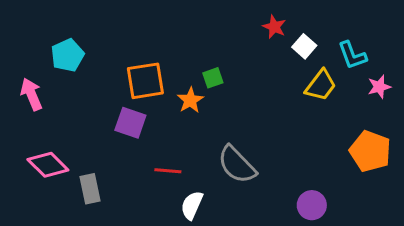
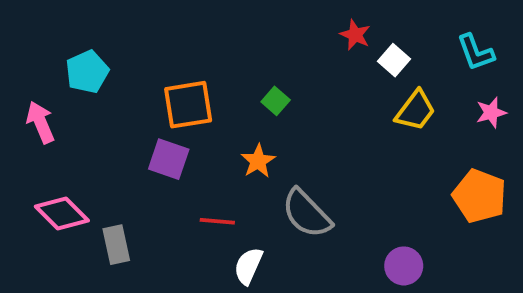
cyan L-shape: (352, 55) -> (476, 52), moved
green square: (213, 78) -> (276, 101), turned -30
orange star: (190, 100) -> (258, 161), moved

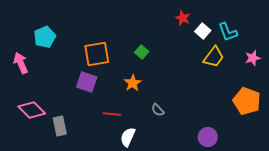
cyan L-shape: (476, 52) -> (228, 32), moved
gray semicircle: (307, 214) -> (158, 110), size x0.5

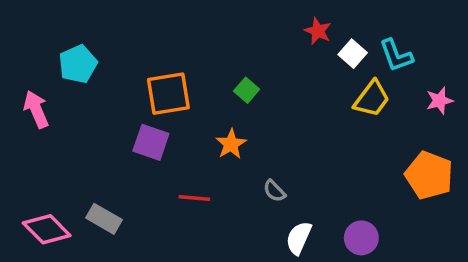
pink diamond: (32, 110) -> (47, 229), moved
gray rectangle: (60, 126) -> (104, 219), turned -48
white semicircle: (128, 137) -> (299, 238), moved

